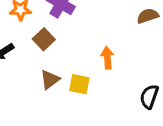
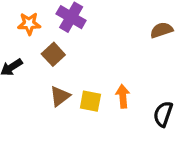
orange arrow: (107, 58) -> (123, 96), moved

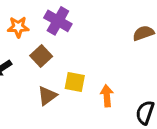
yellow square: (90, 101) -> (75, 82), moved

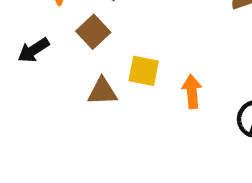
brown triangle: (47, 96) -> (102, 92), turned 35

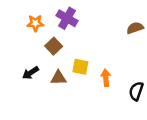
black arrow: (33, 50) -> (31, 73), moved

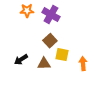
orange star: (35, 23) -> (27, 11), moved
brown square: (54, 46) -> (50, 41), moved

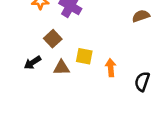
brown square: (50, 41) -> (53, 39), moved

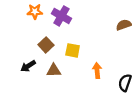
yellow square: (84, 56) -> (73, 50), moved

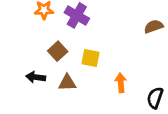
black arrow: (28, 66) -> (36, 77), turned 40

